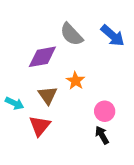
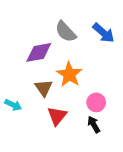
orange star: (75, 81) -> (69, 74), size x1.5
cyan arrow: (14, 103) -> (13, 105), moved
red triangle: (40, 126) -> (57, 116), moved

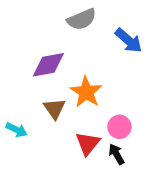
gray semicircle: (66, 32) -> (82, 19), moved, turned -70
red triangle: (57, 116) -> (88, 143), moved

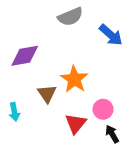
purple diamond: (48, 65) -> (25, 56), moved
cyan arrow: (17, 130) -> (14, 112), turned 54
black arrow: (116, 154) -> (112, 134), moved

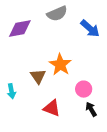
purple diamond: (25, 56) -> (20, 28), moved
red triangle: (76, 124) -> (52, 108), moved, turned -48

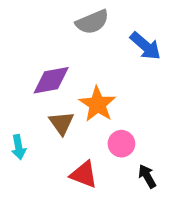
purple diamond: (20, 28) -> (51, 80), moved
pink circle: (84, 89) -> (121, 144), moved

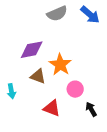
blue arrow: (145, 46) -> (90, 15), moved
brown triangle: (61, 123) -> (38, 76), turned -35

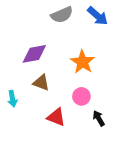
orange star: (60, 65) -> (83, 62), moved

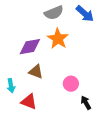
orange star: (83, 62) -> (58, 39), moved
red triangle: (56, 117) -> (29, 102), moved

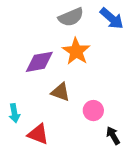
brown triangle: (36, 72) -> (60, 92), moved

